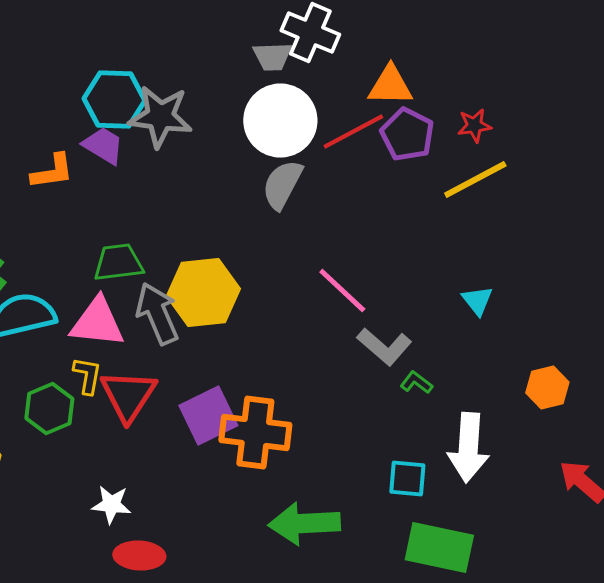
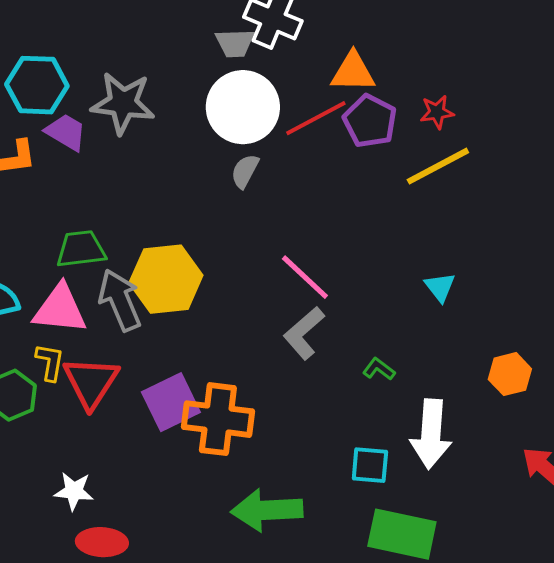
cyan hexagon: (114, 100) -> (37, 85), moved
gray semicircle: (282, 184) -> (245, 171), size x0.7
gray L-shape: (384, 346) -> (304, 333), moved, turned 98

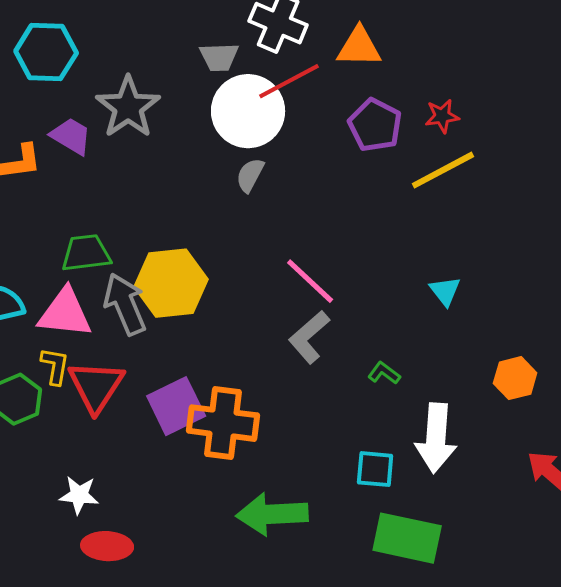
gray trapezoid: (235, 43) -> (219, 57), moved
orange triangle: (353, 72) -> (359, 47), moved
cyan hexagon: (37, 85) -> (46, 52), moved
gray star: (123, 103) -> (128, 107), turned 30
red line: (316, 118) -> (289, 81), moved

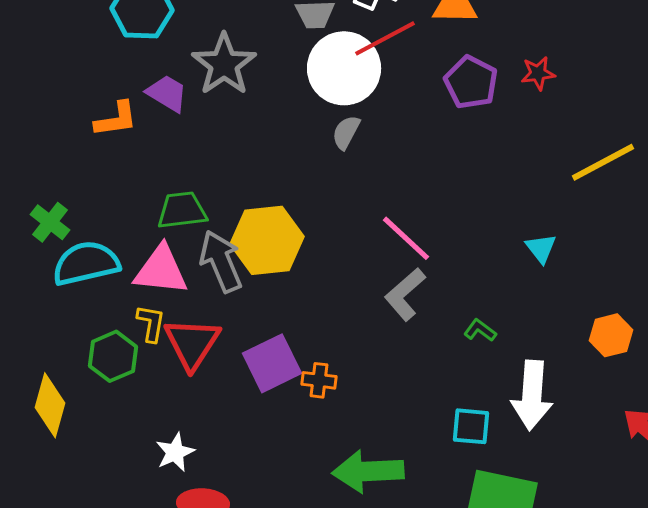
yellow line: (443, 170) -> (603, 162), moved
orange cross: (223, 423) -> (319, 380), size x0.5
white star: (79, 495) -> (175, 452), turned -30

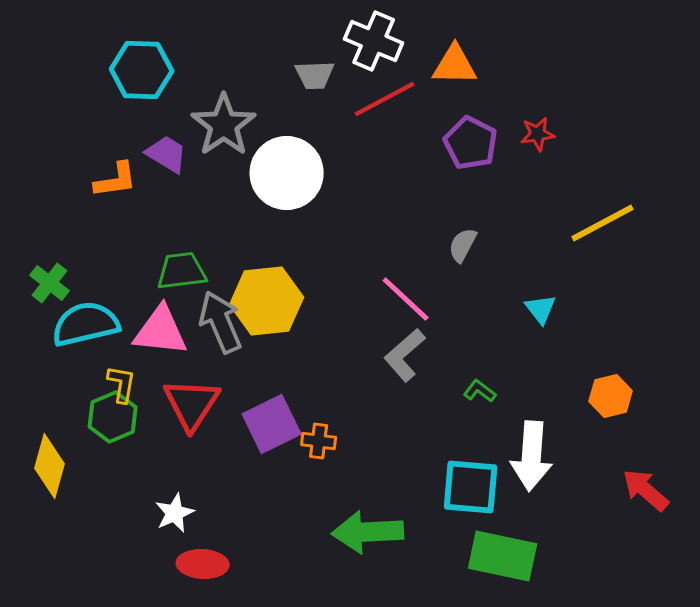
white circle: (344, 68) -> (287, 173), moved
gray semicircle: (346, 132) -> (463, 245), moved
yellow L-shape: (151, 323) -> (122, 384), moved
cyan square: (471, 426) -> (471, 487), size x1.5

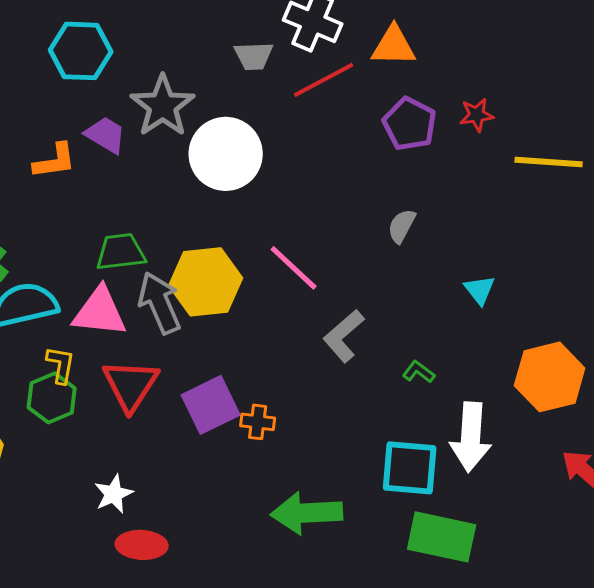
yellow line: (603, 223) -> (549, 162), moved, turned 32
pink line: (406, 299) -> (294, 268), moved
orange hexagon: (611, 396) -> (550, 377), size x1.6

